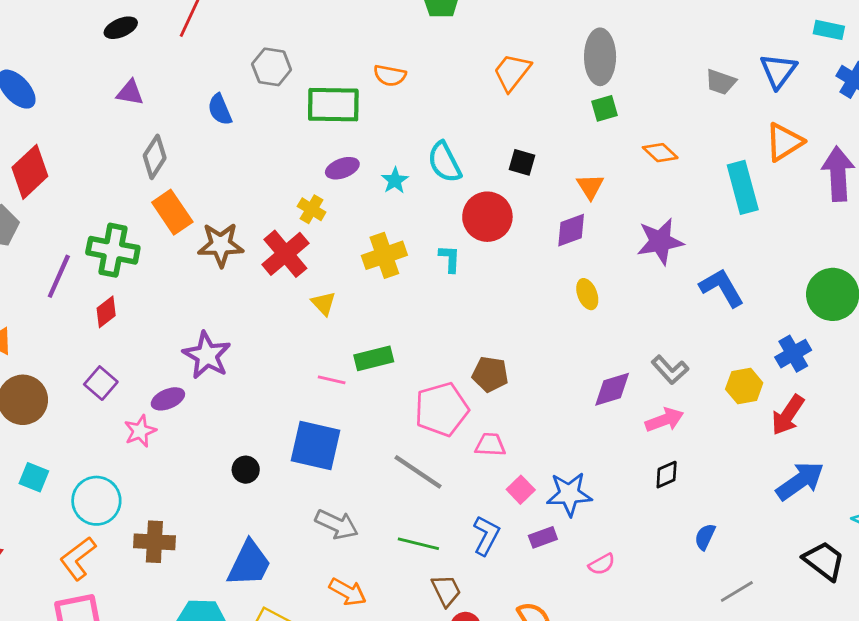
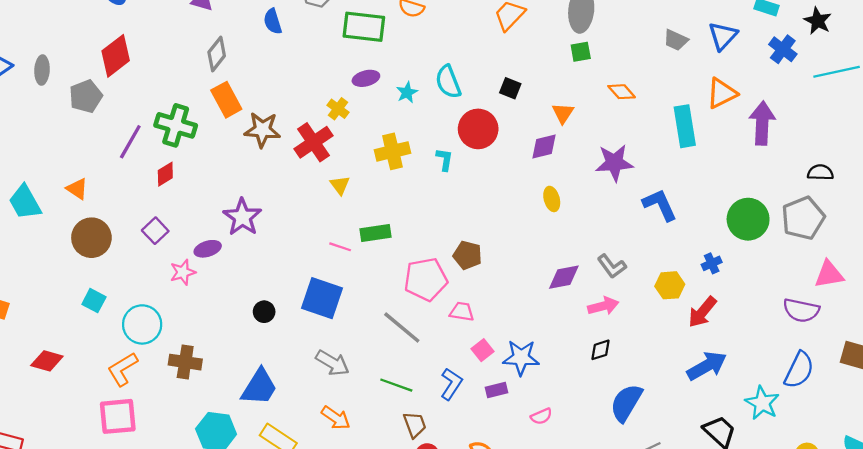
blue cross: (793, 354) -> (712, 263), size x0.7
blue semicircle: (705, 537) -> (626, 403), size x1.8

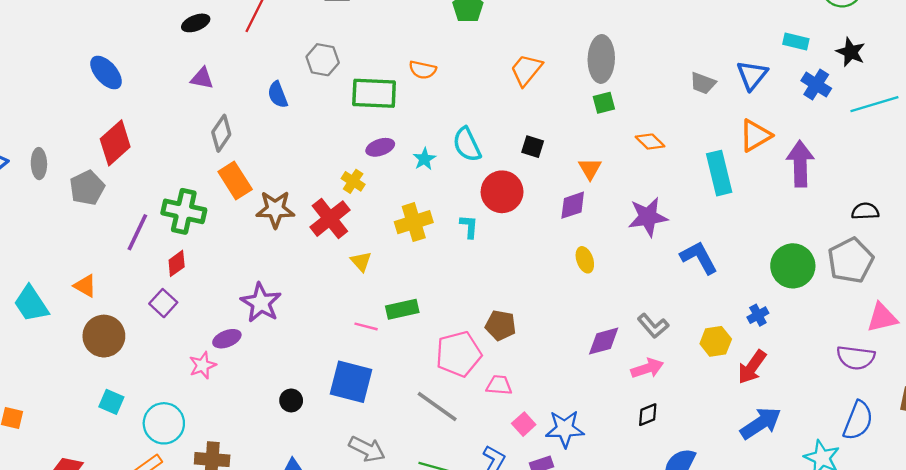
purple square: (155, 231) -> (163, 303), moved

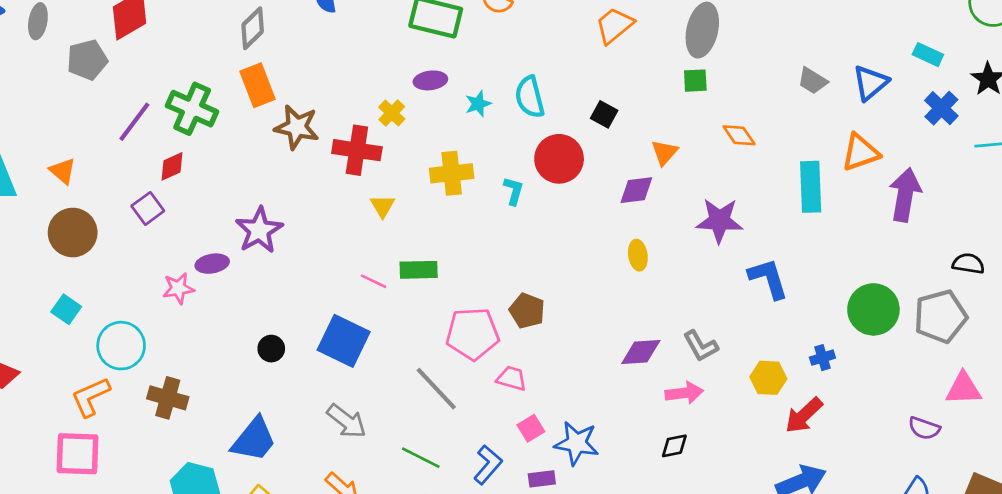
red cross: (330, 219) -> (357, 150), turned 36
purple semicircle: (856, 358) -> (924, 428), size x0.7

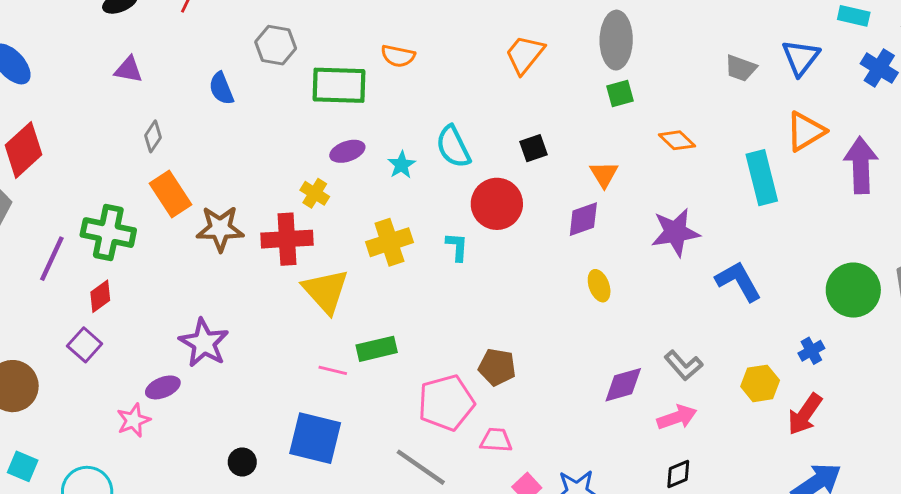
gray diamond: (253, 28) -> (153, 136), size x0.7
black square: (604, 114) -> (534, 148), turned -36
yellow triangle: (383, 206) -> (326, 291), size x1.8

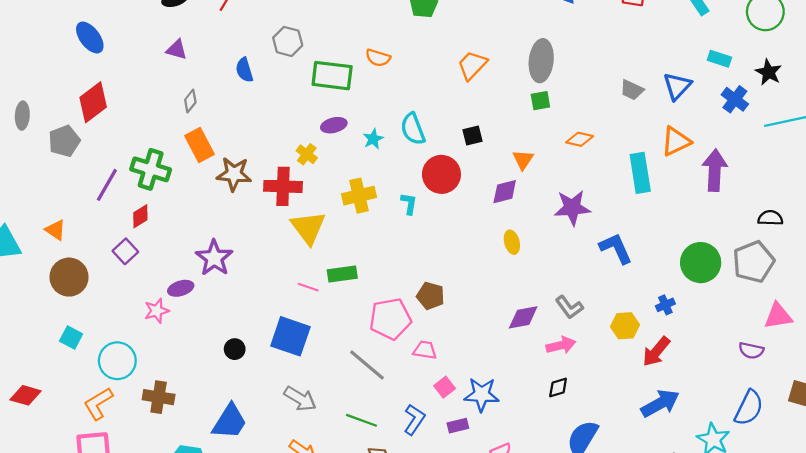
orange diamond: (677, 140) -> (580, 139), turned -36

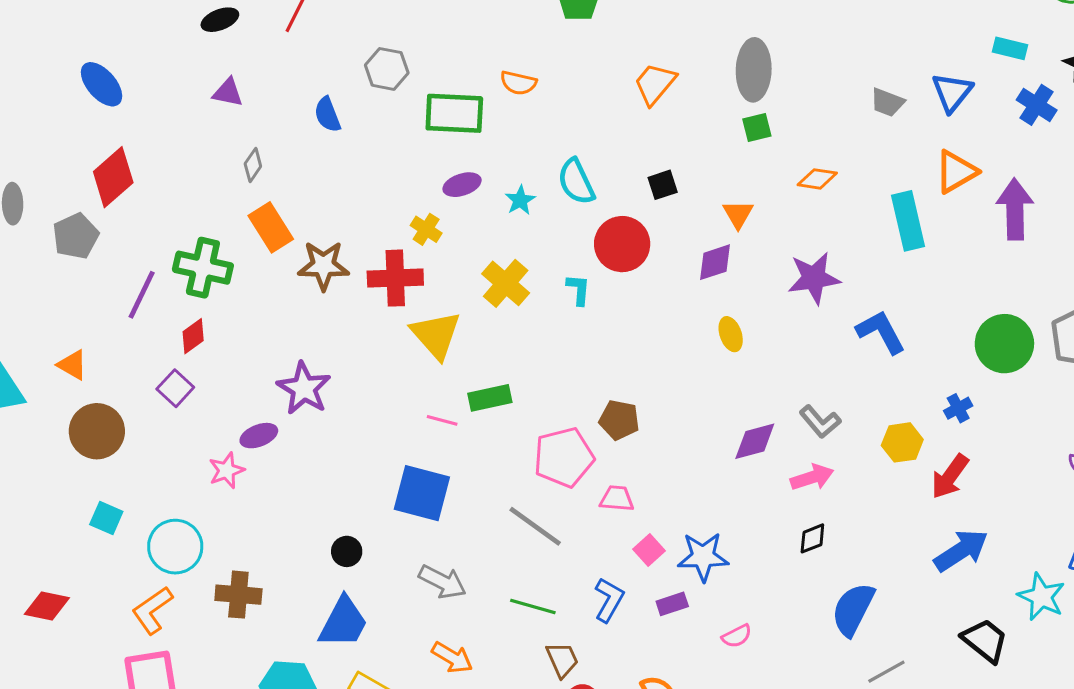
yellow cross: (359, 196) -> (506, 283), turned -32
black circle: (235, 349) -> (347, 551), moved

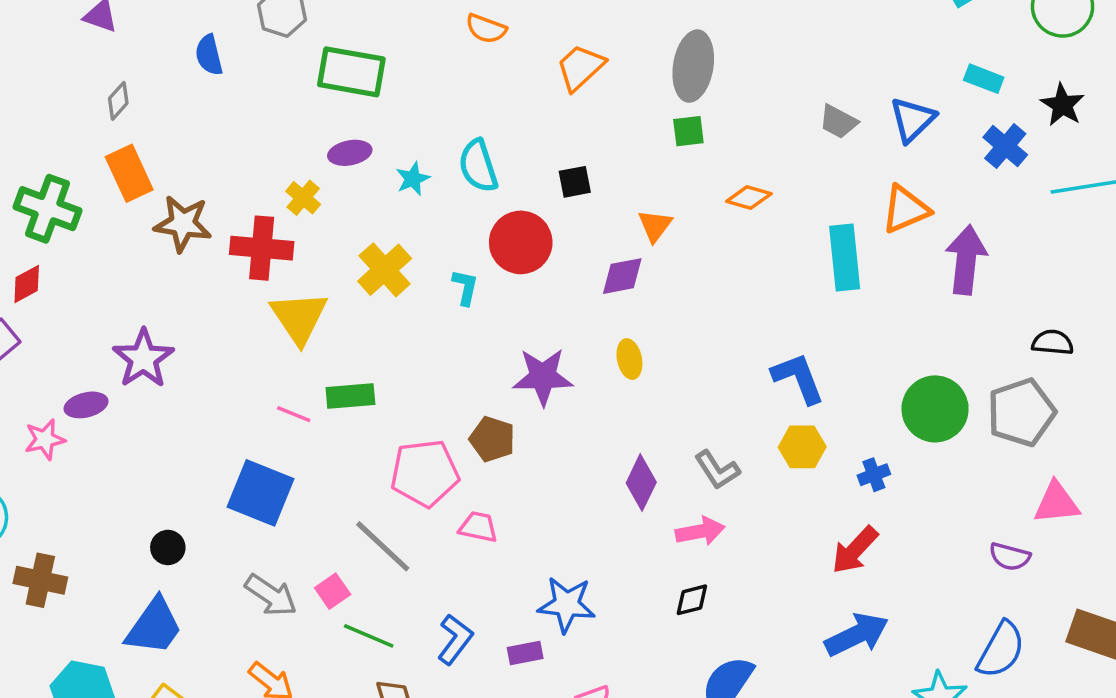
orange semicircle: (518, 83) -> (486, 29), moved
purple star: (814, 278) -> (543, 377), moved
purple diamond: (755, 441) -> (641, 483), turned -57
yellow hexagon: (902, 442) -> (802, 447), moved
pink square: (649, 550) -> (333, 591), moved

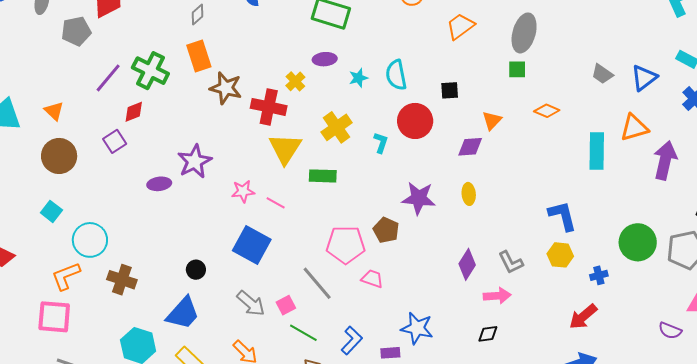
green rectangle: (350, 396) -> (323, 176), moved
pink star: (45, 439) -> (243, 191), moved

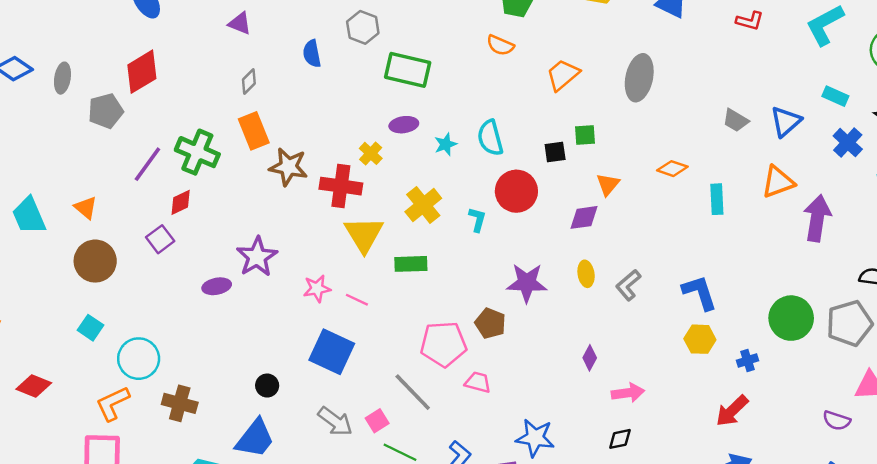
green square: (517, 69) -> (585, 135), moved
cyan rectangle: (597, 151) -> (717, 199), moved, size x0.7
gray L-shape: (511, 262) -> (628, 285), moved, turned 80
purple diamond: (467, 264) -> (590, 358), size x0.7

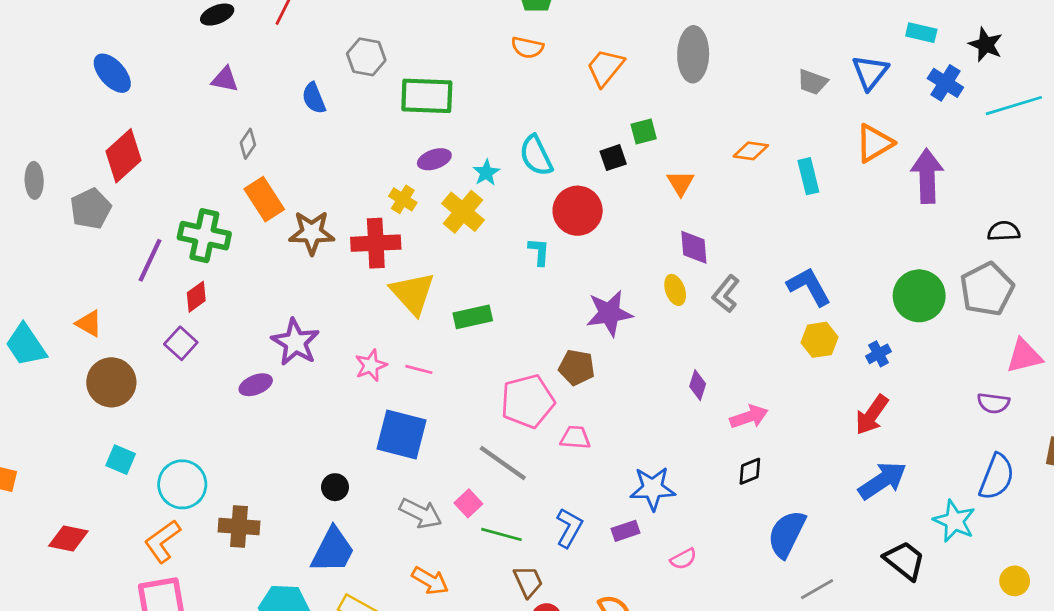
yellow cross: (423, 205) -> (463, 212), moved
purple diamond: (584, 217) -> (694, 247), moved, turned -76

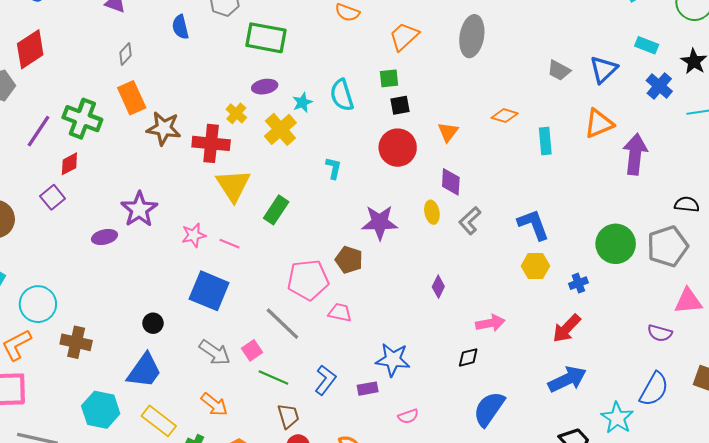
green square: (644, 132) -> (389, 78), moved
red circle: (578, 211) -> (398, 148), moved
green rectangle: (473, 317) -> (276, 210), turned -52
pink arrow: (749, 417) -> (490, 323), moved

